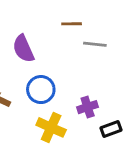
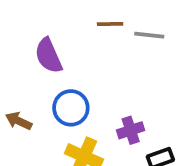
gray line: (95, 44) -> (149, 35), moved

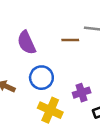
brown line: (110, 24) -> (70, 40), moved

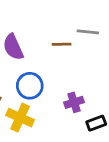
yellow cross: (50, 110) -> (20, 118), moved

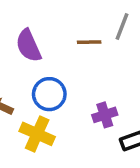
gray line: (88, 32) -> (122, 27), turned -75

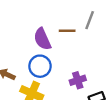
purple semicircle: (28, 46) -> (42, 39), moved

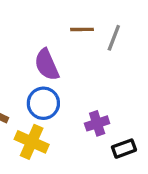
brown line: (67, 31) -> (82, 29), moved

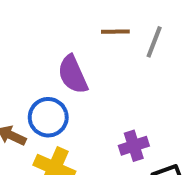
blue circle: (43, 103) -> (48, 117), moved

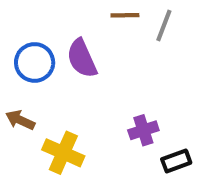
blue circle: (48, 117) -> (35, 62), moved

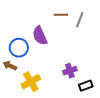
blue circle: (35, 62) -> (19, 48), moved
yellow cross: (63, 153) -> (31, 82), turned 36

